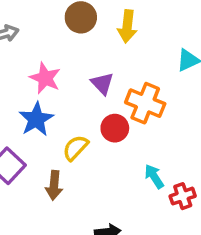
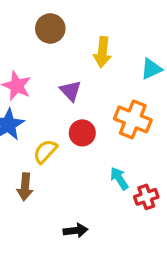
yellow arrow: (127, 26) -> (102, 52), moved
orange cross: (145, 103) -> (133, 119), moved

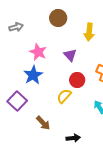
yellow semicircle: (45, 151) -> (64, 96), moved
brown arrow: (25, 187) -> (43, 123), moved, turned -49

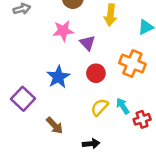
pink star: (38, 52) -> (63, 31), moved, turned -30
blue star: (33, 75) -> (58, 77), moved
yellow semicircle: (64, 96) -> (100, 107), moved

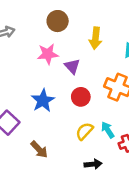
black arrow: (91, 144) -> (93, 164), moved

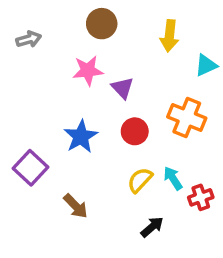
yellow arrow: (95, 38) -> (169, 36), moved
black arrow: (93, 164) -> (152, 227), turned -35

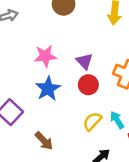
pink star: (88, 71) -> (45, 56), moved
purple triangle: (123, 88) -> (84, 61), moved

